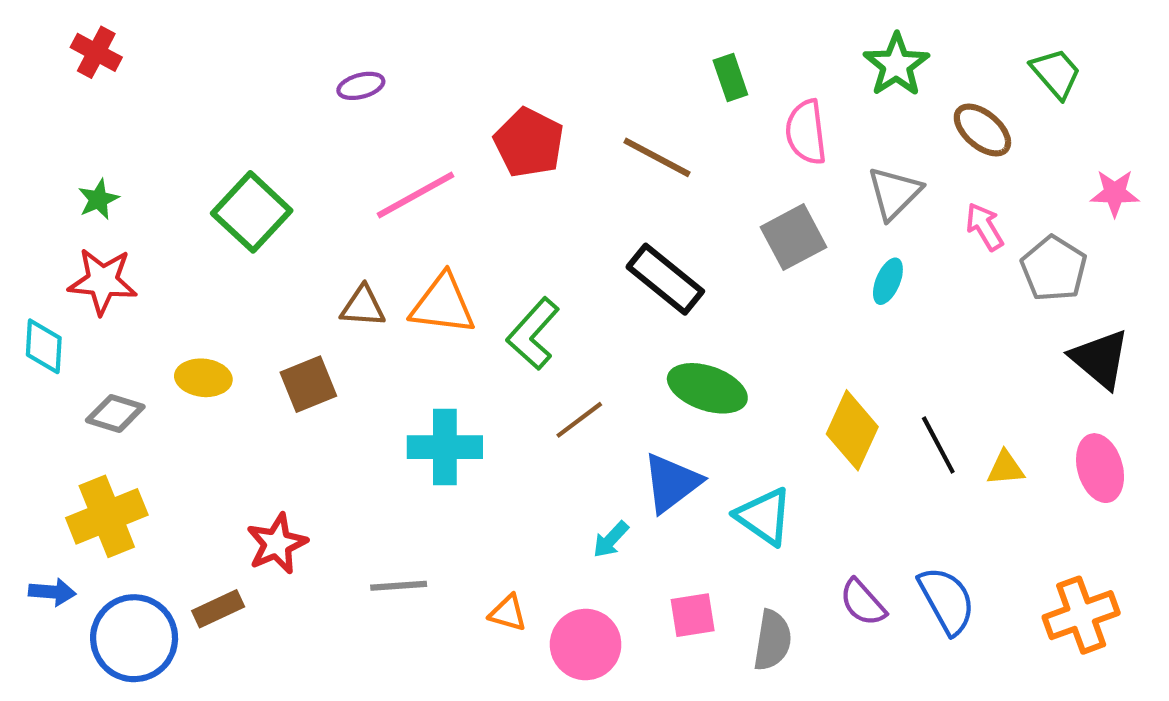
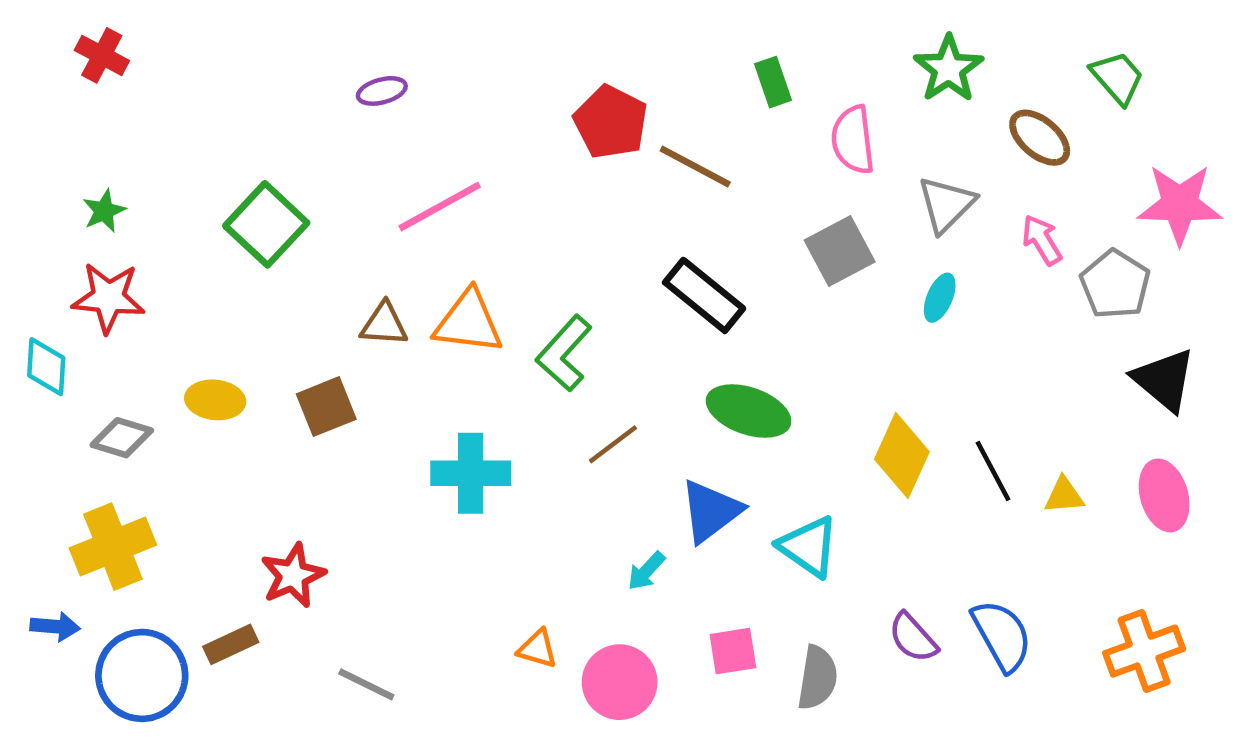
red pentagon: (529, 143) -> (611, 122), moved
pink star: (1115, 193) -> (1180, 204), size x1.6
gray line: (399, 586) -> (366, 684), moved, turned 30

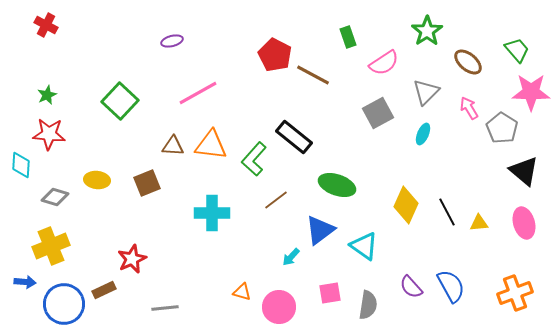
green trapezoid: (1117, 78) -> (517, 50), moved
pink semicircle: (853, 140) -> (384, 63), turned -116
black rectangle: (704, 295) -> (294, 137), moved
gray line: (366, 684) -> (165, 308), turned -32

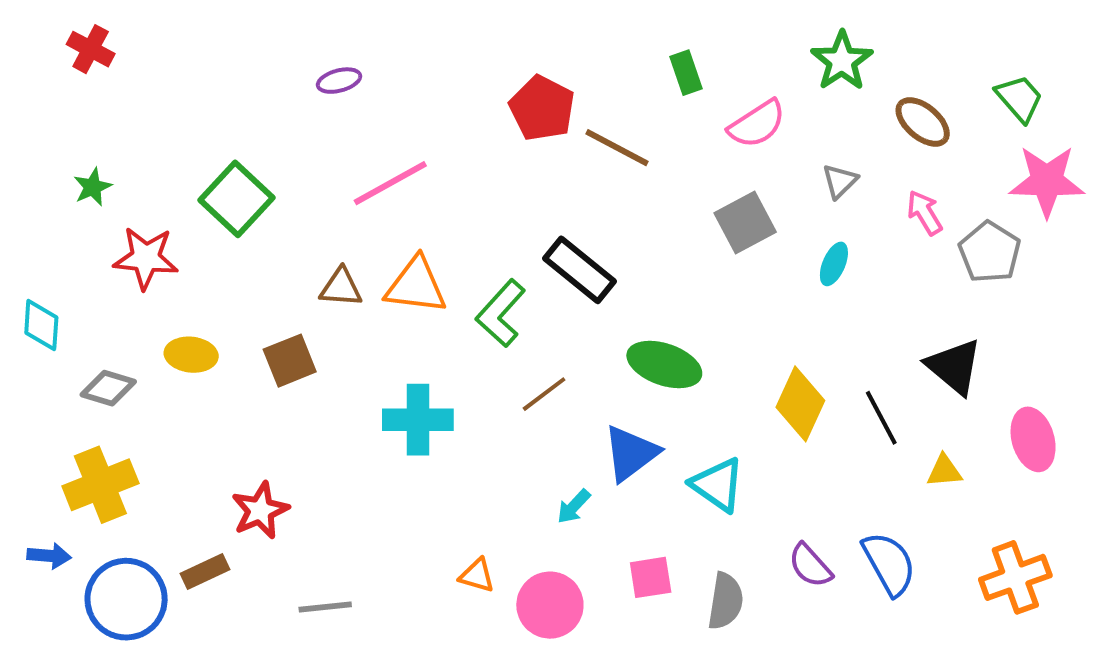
gray triangle: (426, 92) -> (840, 181), size x0.7
red star: (49, 134) -> (146, 258), moved
black triangle: (524, 171) -> (954, 366), moved
yellow triangle: (479, 223) -> (944, 471), moved

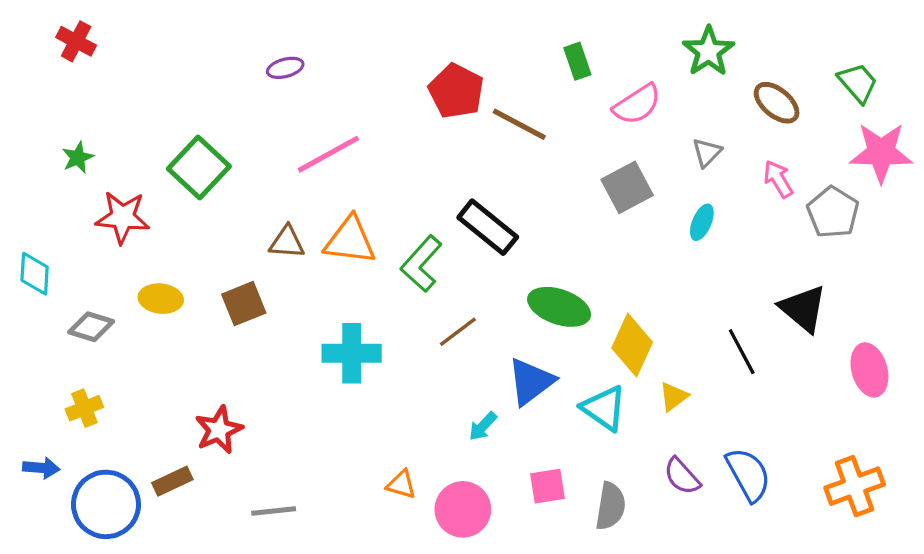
yellow diamond: (800, 404) -> (632, 345), moved
yellow triangle: (944, 471) -> (674, 397), moved, turned -32
yellow cross: (100, 485) -> (84, 408), size x0.6

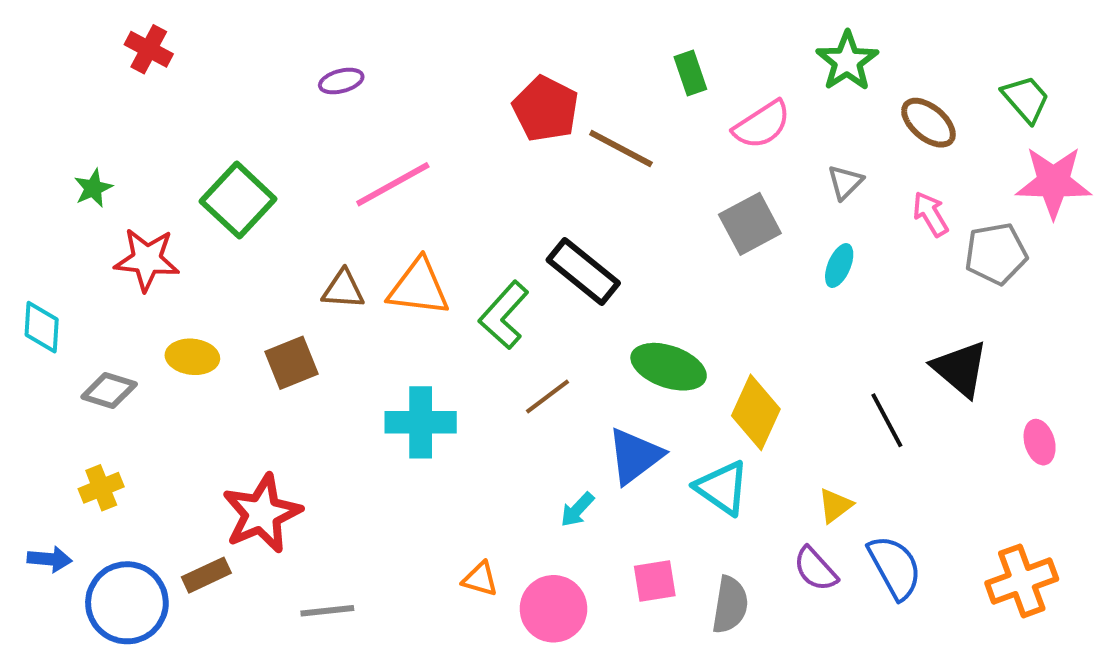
red cross: (76, 41) -> (149, 49), moved
gray pentagon: (833, 212) -> (996, 254), turned 30
pink ellipse: (869, 370) -> (1040, 442), size x0.7
yellow triangle: (674, 397) -> (835, 506), moved
red star: (219, 430) -> (262, 514), size x1.4

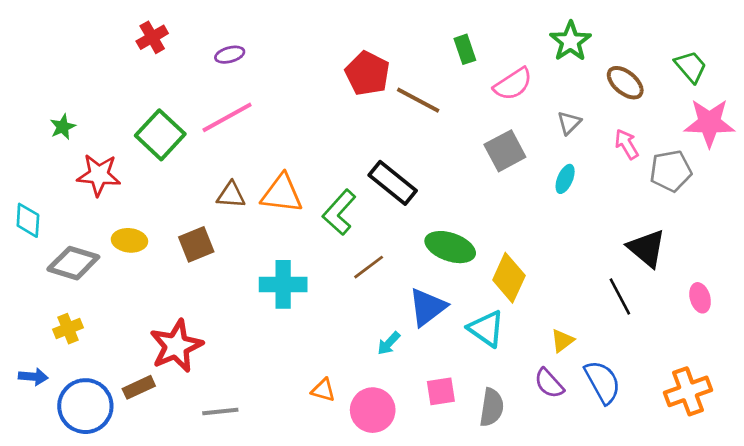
red cross: (149, 49) -> (152, 37), moved, turned 32
pink line: (393, 184) -> (227, 117), moved
gray diamond: (109, 391) -> (73, 263), size x1.4
black line: (887, 420) -> (620, 296), moved

